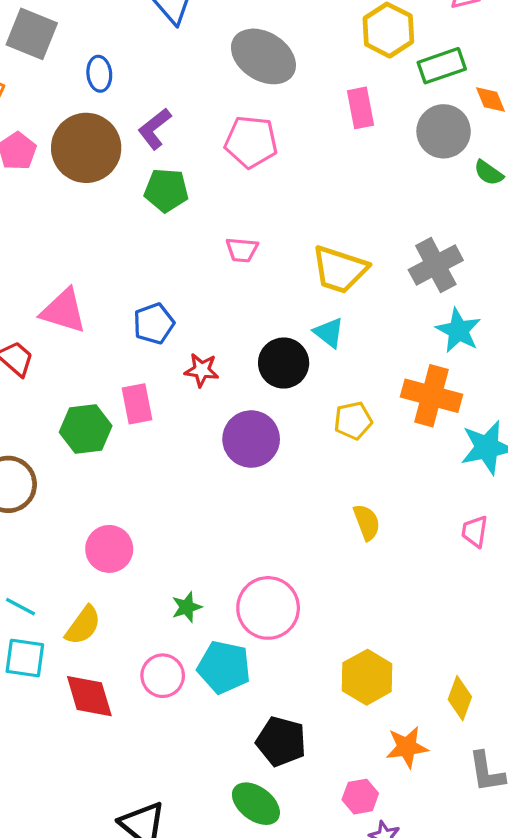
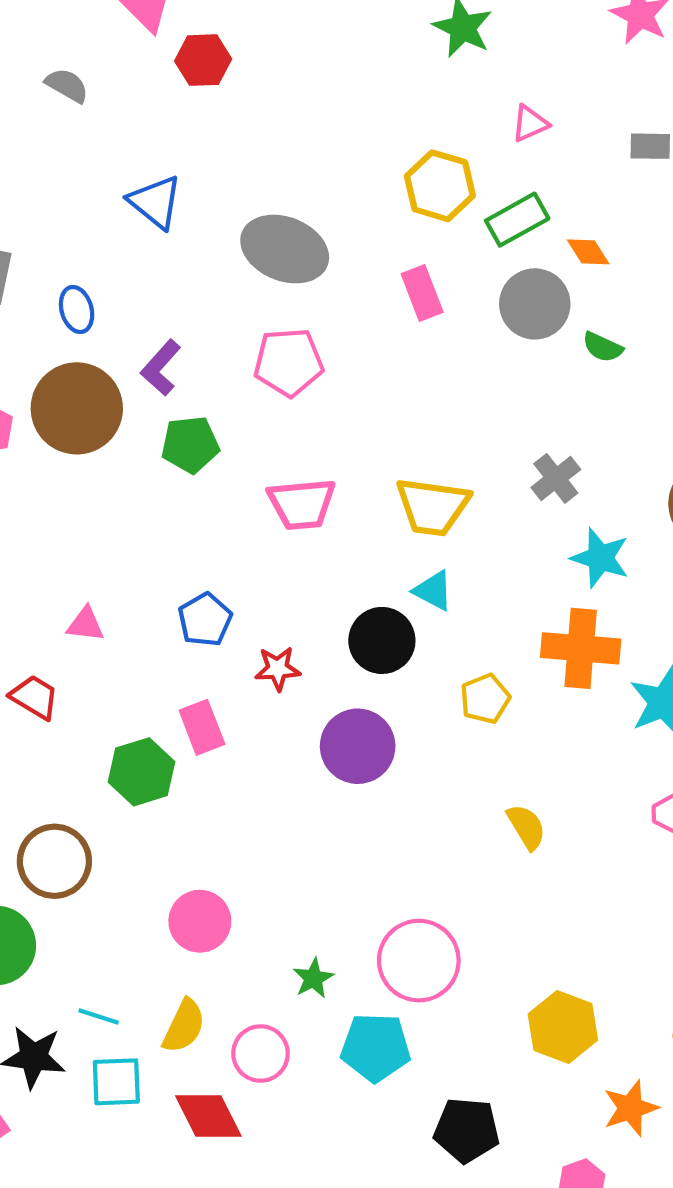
pink trapezoid: (242, 250) -> (302, 504), size x1.6
gray cross: (436, 265) -> (556, 478), size x0.7
pink triangle: (64, 311) -> (85, 624), size x0.6
pink circle: (163, 676) -> (261, 1054), moved

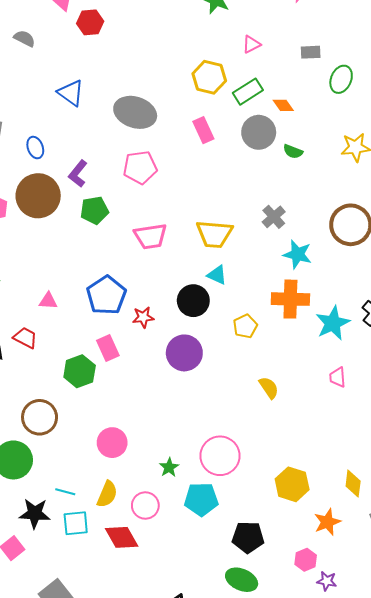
blue pentagon: (205, 620) -> (106, 295), size x1.5

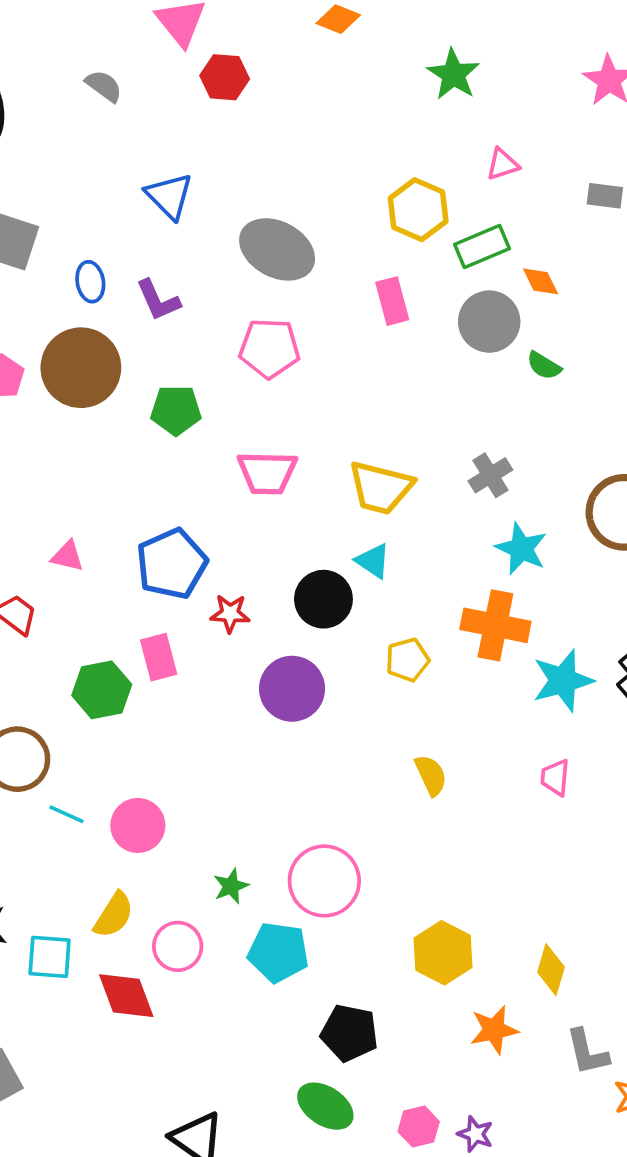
purple L-shape: (78, 174) -> (158, 300), moved, turned -72
cyan line: (65, 492) -> (67, 814), moved
pink hexagon: (306, 560) -> (419, 1127), moved

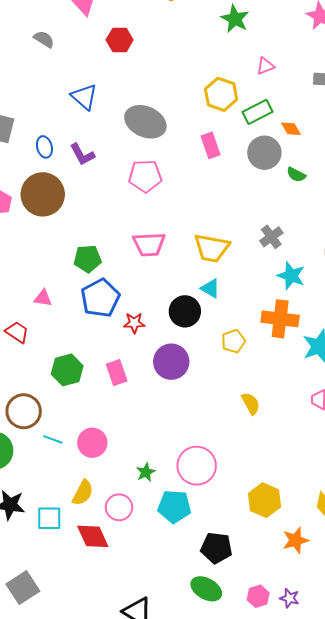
red hexagon: (225, 77) -> (120, 40), moved
green pentagon: (176, 410) -> (88, 259), moved
pink rectangle: (159, 657) -> (117, 373), moved

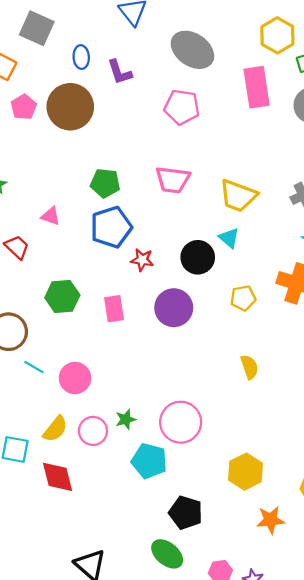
pink rectangle: (211, 145) -> (257, 87), size x1.5
pink circle: (119, 507) -> (93, 431), moved

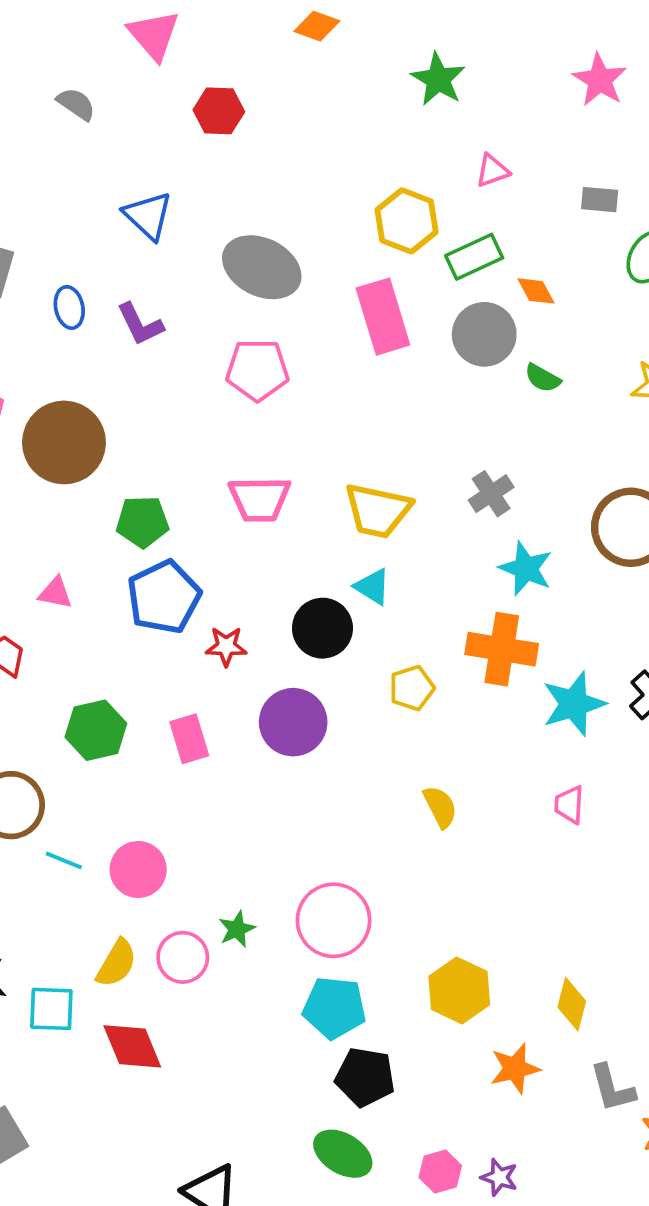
brown circle: (70, 107) -> (64, 442), moved
cyan pentagon: (149, 461) -> (334, 1008), moved

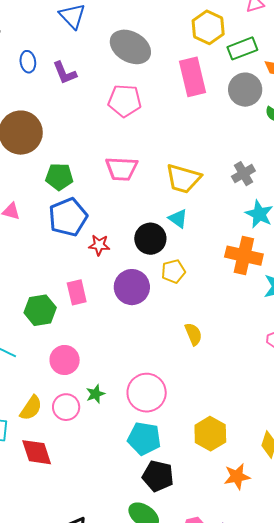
yellow pentagon: (412, 688) -> (173, 271), moved
green hexagon: (96, 730) -> (40, 310), moved
yellow semicircle: (440, 807) -> (193, 334), moved
pink circle: (138, 869) -> (65, 360), moved

